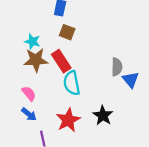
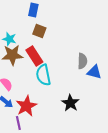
blue triangle: (131, 80) -> (94, 72), turned -35
red star: (68, 120) -> (26, 106), moved

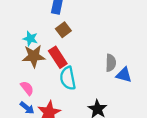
brown square: (39, 31) -> (63, 30), turned 32

